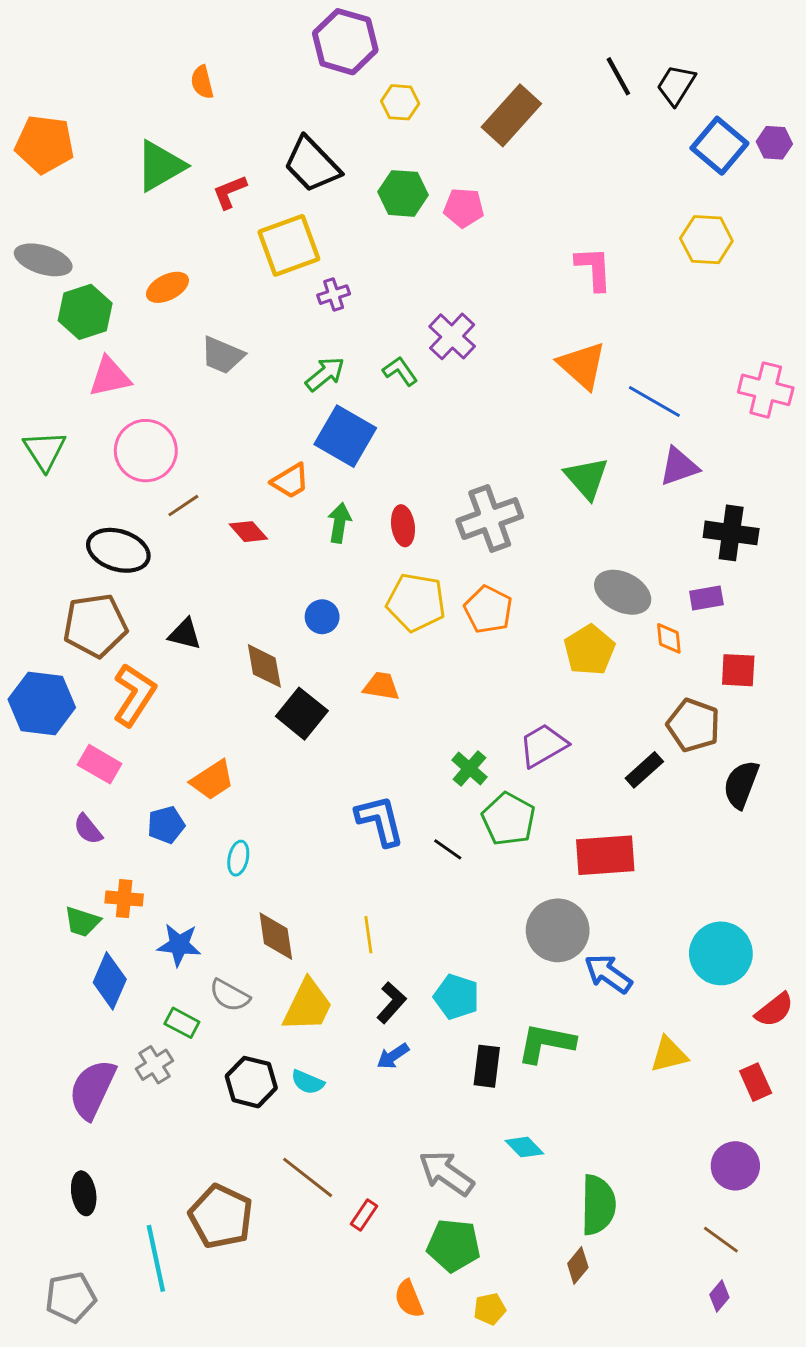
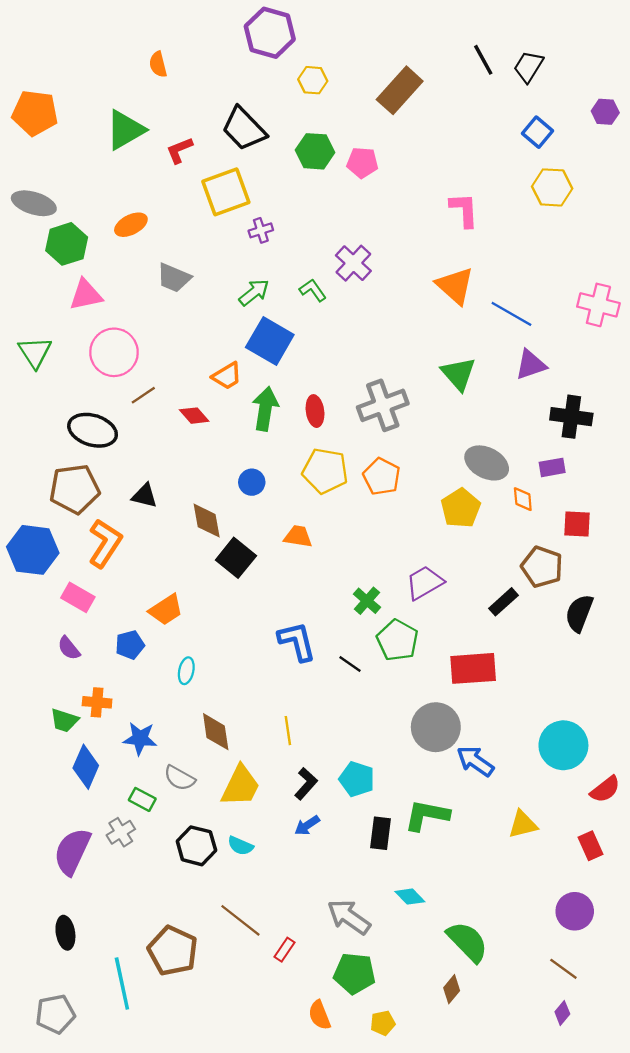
blue square: (719, 146) -> (537, 132), moved, size x0.7
green arrow: (339, 523) -> (265, 409), size x1.4
green semicircle: (598, 1205) -> (467, 942), turned -45

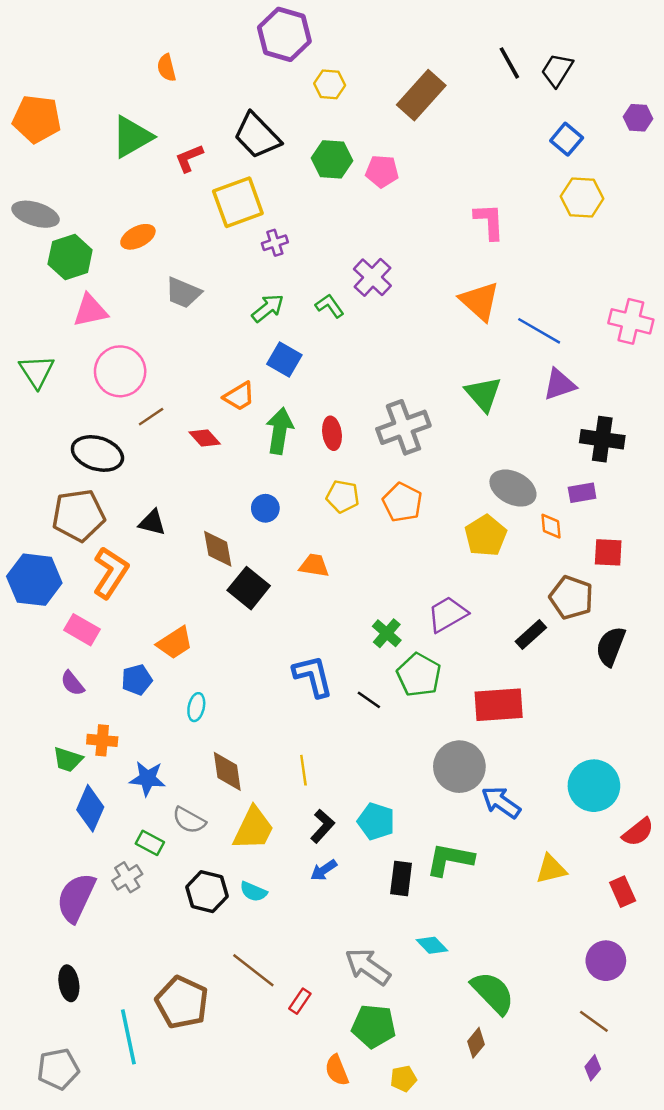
blue square: (270, 341) -> (284, 359), size x0.7
yellow pentagon: (325, 471) -> (343, 496), size x0.7

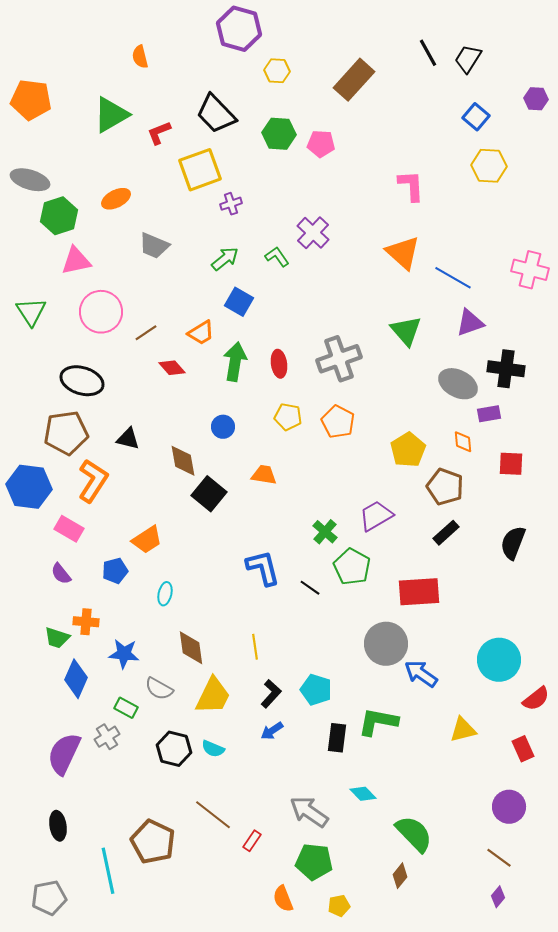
brown line: (151, 417) -> (146, 333), moved
gray ellipse: (513, 488) -> (458, 384), moved
brown pentagon: (571, 598) -> (445, 487), moved

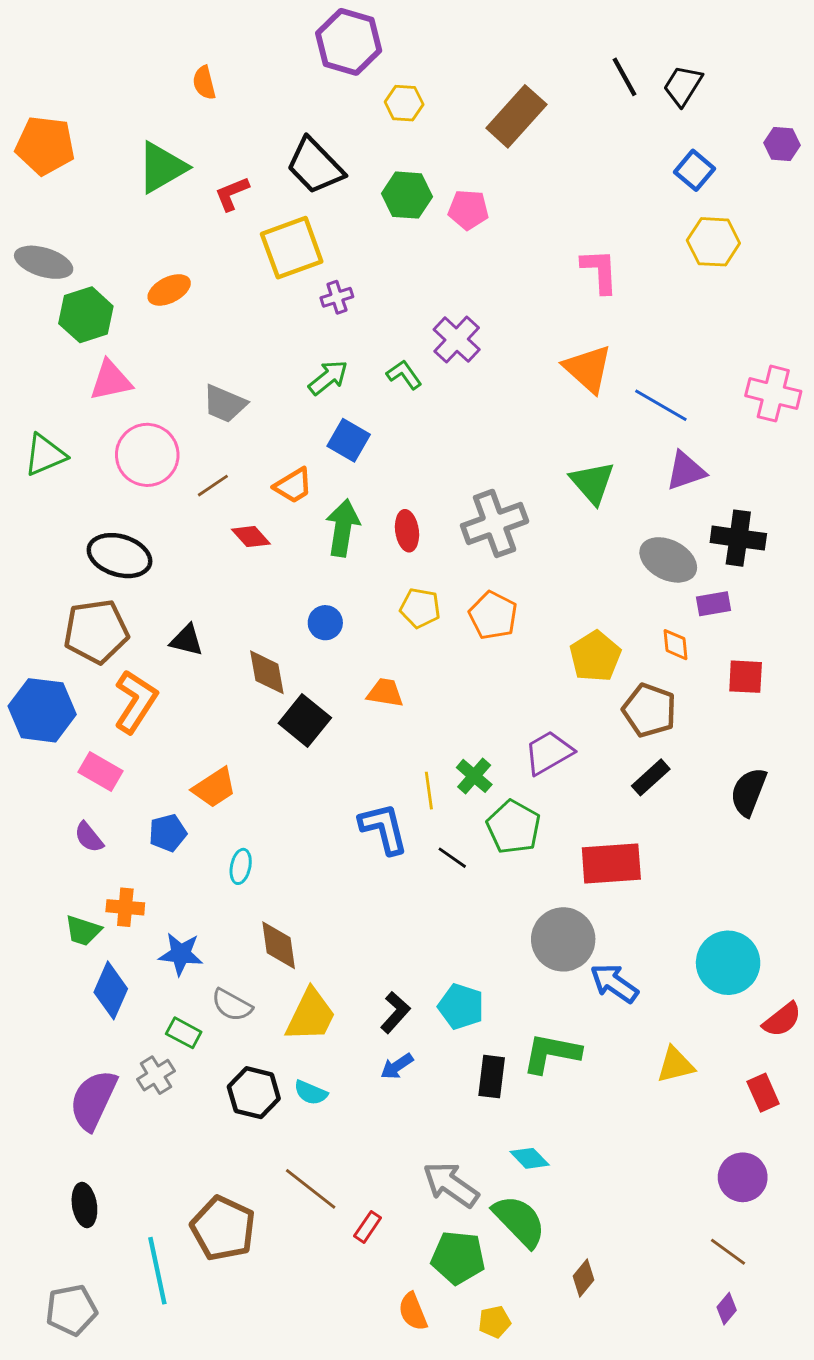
gray trapezoid: (154, 246) -> (225, 404), moved
green triangle: (31, 312) -> (45, 455), turned 40
yellow line: (255, 647) -> (429, 791), moved
green semicircle: (414, 834) -> (519, 1221), moved

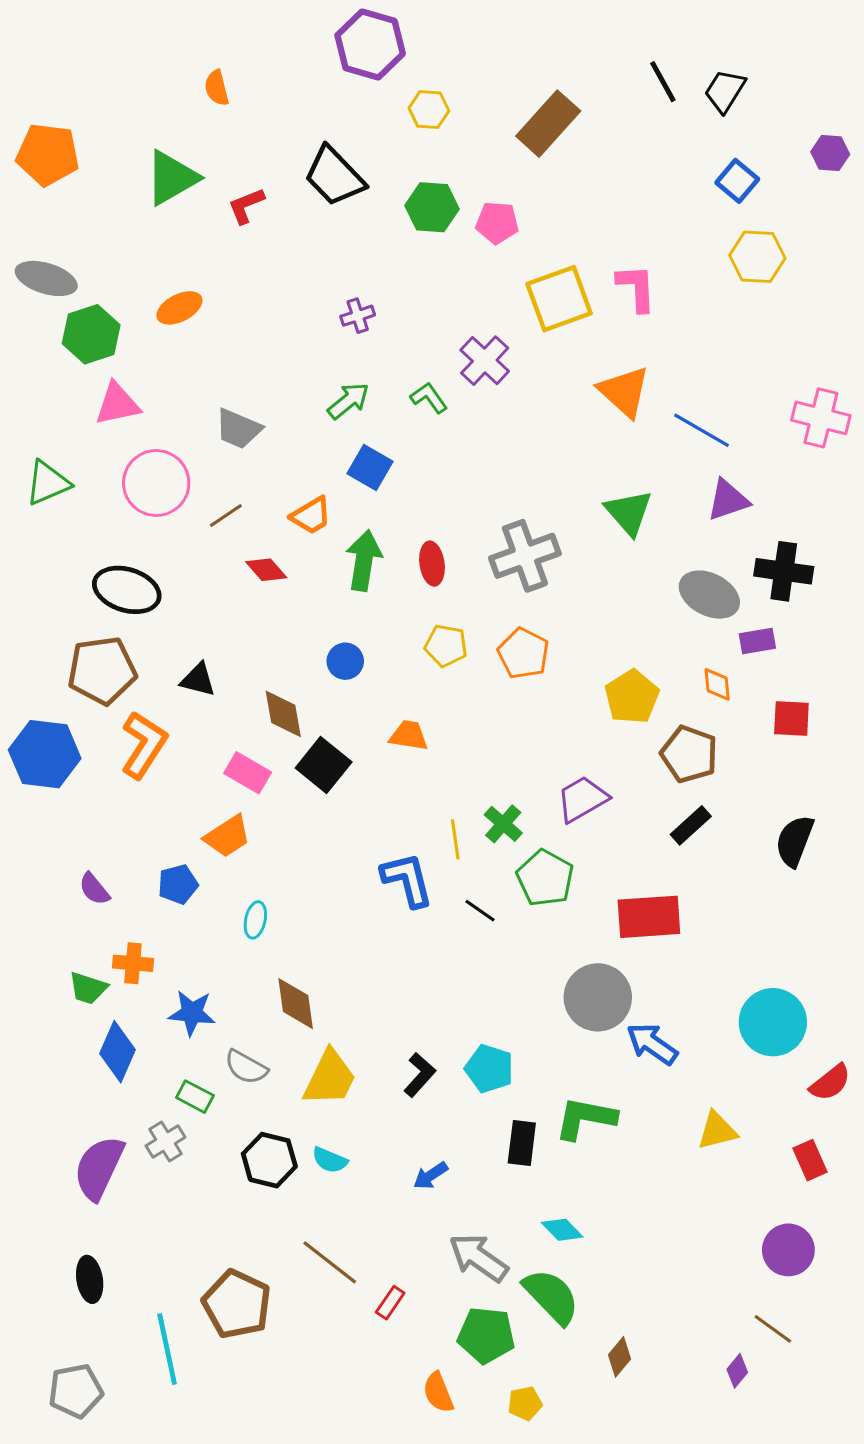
yellow square: (292, 248) -> (559, 299), moved
pink rectangle: (101, 772) -> (248, 773), moved
blue arrow: (397, 1066) -> (430, 1176), moved
purple diamond: (727, 1309) -> (737, 1371), moved

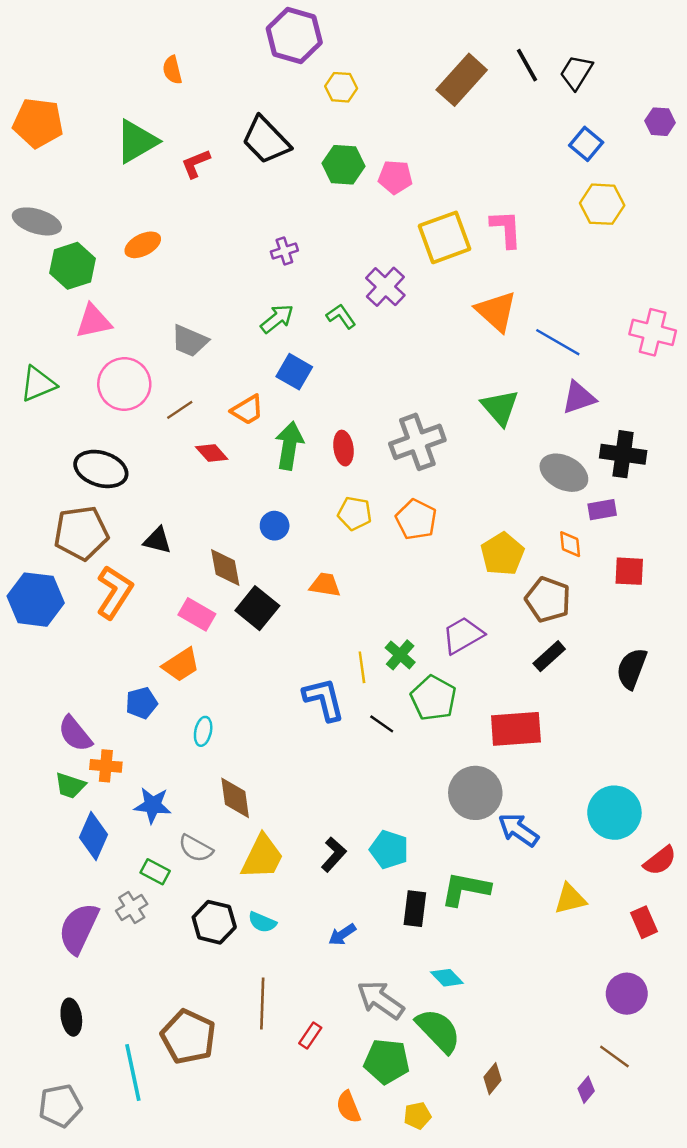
brown rectangle: (548, 124) -> (462, 80), moved
purple semicircle: (94, 889) -> (75, 734), moved, size x1.4
brown line: (330, 1262) -> (262, 1004), turned 54

